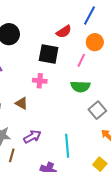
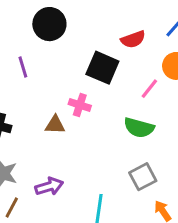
brown triangle: (22, 103) -> (55, 125), moved, turned -40
gray square: (97, 110) -> (143, 177), moved

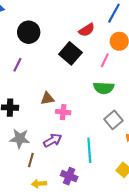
purple line: (23, 67) -> (17, 65), turned 56
black square: (102, 68) -> (70, 53), turned 30
pink cross: (80, 105) -> (63, 112), moved

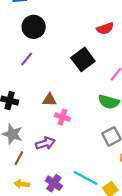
red semicircle: (87, 30) -> (105, 28), moved
black circle: (29, 32) -> (34, 27), moved
cyan line: (89, 150) -> (86, 178), moved, turned -70

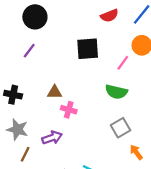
black square: (83, 59) -> (88, 49), turned 35

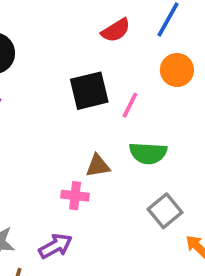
pink line: (123, 63) -> (130, 105), moved
brown triangle: (55, 92) -> (98, 166), moved

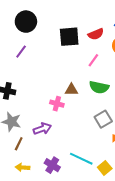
red semicircle: (116, 30) -> (96, 34), moved
black square: (89, 91) -> (69, 37), moved

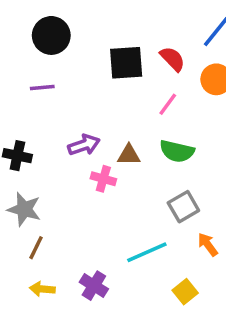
red semicircle: (96, 34) -> (172, 59), turned -112
purple line: (21, 52) -> (42, 88), turned 48
purple arrow: (42, 129) -> (84, 145), moved
cyan line: (81, 159) -> (147, 252), moved, turned -50

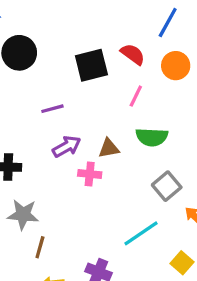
purple line: (42, 88) -> (52, 109), moved

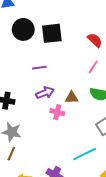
black square: (91, 65) -> (52, 33), moved
brown line: (40, 247) -> (11, 154), moved

